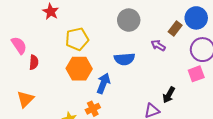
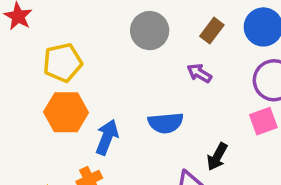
brown rectangle: (175, 28) -> (212, 31), moved
blue semicircle: (124, 59) -> (166, 123), moved

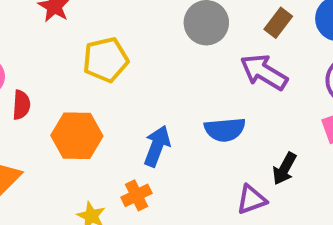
purple arrow: (199, 73) -> (264, 72), size x1.6
orange hexagon: (66, 112) -> (77, 136), moved

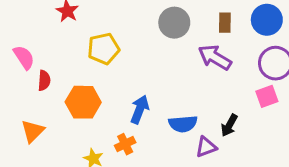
brown rectangle: (278, 23) -> (225, 23), turned -36
blue semicircle: (225, 130) -> (183, 124), moved

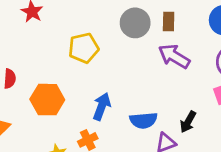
brown rectangle: (225, 23) -> (169, 22), moved
yellow pentagon: (103, 49) -> (84, 48), moved

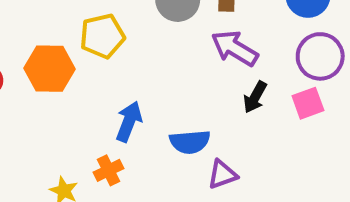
orange hexagon: (47, 100) -> (49, 69), moved
black arrow: (188, 122) -> (255, 97), moved

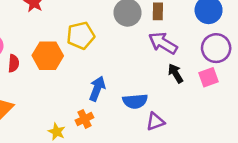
black arrow: (255, 97) -> (176, 73), turned 120

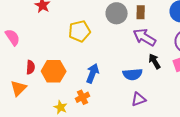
orange hexagon: (48, 56) -> (54, 71), moved
red semicircle: (14, 63) -> (31, 67), moved
blue semicircle: (135, 101) -> (133, 74), moved

